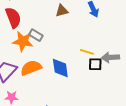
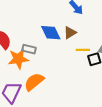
brown triangle: (62, 11) -> (70, 33), moved
blue diamond: (60, 68) -> (51, 33), moved

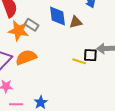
yellow line: (83, 50) -> (79, 61), moved

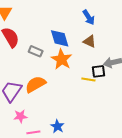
brown triangle: (76, 22) -> (90, 41), moved, turned 48
orange star: (18, 31) -> (62, 59), moved, turned 30

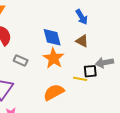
gray rectangle: (36, 51) -> (21, 60), moved
orange semicircle: (35, 84) -> (54, 92), moved

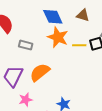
yellow line: (80, 79) -> (79, 45), moved
orange semicircle: (54, 92) -> (40, 72), moved

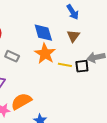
brown triangle: (83, 15) -> (73, 36), turned 40
orange semicircle: (40, 72) -> (21, 101), moved

